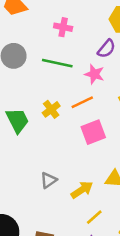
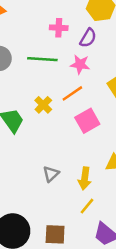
pink cross: (63, 27) -> (59, 28), moved
yellow arrow: (82, 190) -> (85, 178), turned 140
yellow line: (94, 217) -> (87, 206), moved

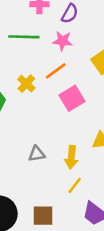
gray triangle: (51, 174) -> (37, 154), turned 36

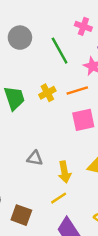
green line: (24, 37) -> (60, 51), turned 40
yellow arrow: (71, 157) -> (64, 172), turned -35

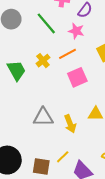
gray triangle: (35, 158) -> (43, 117), size x1.5
yellow line: (59, 198) -> (63, 157), moved

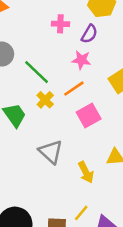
green line: (46, 23) -> (37, 72), moved
gray triangle: (43, 117) -> (51, 152), moved, turned 50

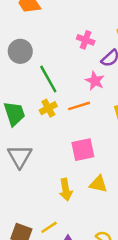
pink square: (89, 115) -> (83, 150), moved
gray triangle: (51, 152) -> (20, 156), moved

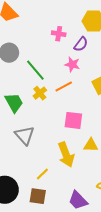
pink square: (83, 150) -> (73, 120), turned 30
yellow arrow: (66, 190) -> (66, 155), size x1.4
yellow line: (49, 227) -> (42, 174), moved

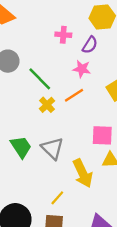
green trapezoid: (14, 103) -> (21, 147), moved
pink square: (73, 120) -> (102, 135), moved
gray triangle: (25, 135) -> (52, 148), moved

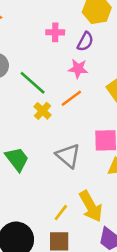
gray triangle: (52, 148) -> (68, 156), moved
yellow arrow: (83, 173) -> (91, 206), moved

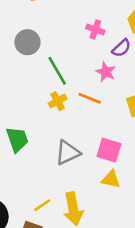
orange line: (71, 98) -> (90, 98), turned 40
gray triangle: (68, 156) -> (68, 153), turned 36

